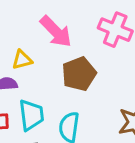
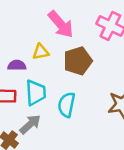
yellow triangle: (22, 60) -> (41, 52), moved

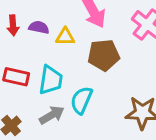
purple semicircle: (17, 65) -> (39, 27), moved
gray arrow: (30, 124) -> (52, 115), moved

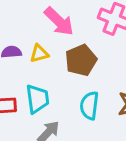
cyan semicircle: (81, 100) -> (89, 105), moved

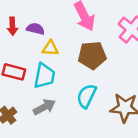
yellow triangle: (39, 54) -> (50, 48), moved

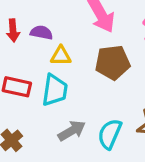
cyan semicircle: (87, 96) -> (110, 134), moved
gray arrow: (44, 107) -> (72, 131), moved

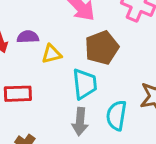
cyan trapezoid: (55, 90) -> (85, 84), moved
gray arrow: (72, 131) -> (80, 122), turned 140

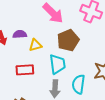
red rectangle: (18, 94) -> (25, 70), moved

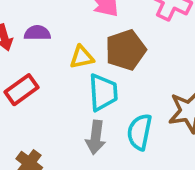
yellow triangle: (35, 45) -> (82, 57), moved
red rectangle: (25, 70) -> (21, 90), moved, turned -36

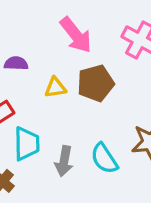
cyan trapezoid: (103, 92) -> (27, 144), moved
cyan semicircle: (140, 132) -> (104, 158), turned -48

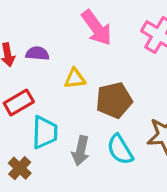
brown pentagon: (96, 83) -> (114, 100), moved

